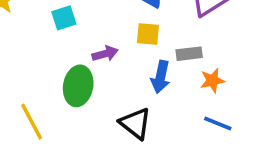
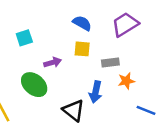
blue arrow: (160, 77) -> (96, 92), moved
green ellipse: (78, 86) -> (34, 85), turned -60
blue line: (218, 123) -> (146, 110), moved

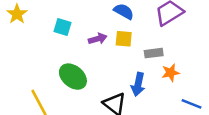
cyan square: (24, 38) -> (63, 27), turned 35
purple arrow: (53, 62) -> (98, 39), moved

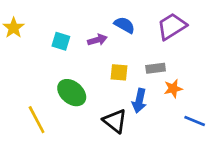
purple arrow: (98, 39) -> (97, 40), moved
yellow square: (124, 39) -> (119, 72), moved

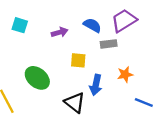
blue semicircle: (124, 25) -> (92, 25), moved
cyan square: (61, 41) -> (20, 25), moved
gray rectangle: (156, 68) -> (109, 44), moved

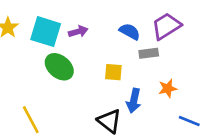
cyan square: (20, 25) -> (46, 32), size x1.6
purple arrow: (60, 32) -> (78, 32), moved
green ellipse: (37, 78) -> (59, 67), moved

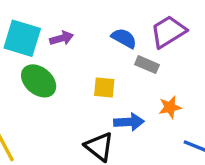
gray rectangle: (149, 53) -> (147, 65), turned 30
blue arrow: (134, 101) -> (129, 122), turned -105

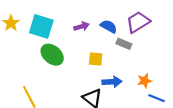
purple arrow: (62, 38) -> (81, 26), moved
orange star: (170, 107) -> (145, 81), moved

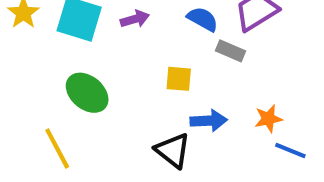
purple arrow: (81, 26) -> (135, 19), moved
green ellipse: (52, 55) -> (87, 93), moved

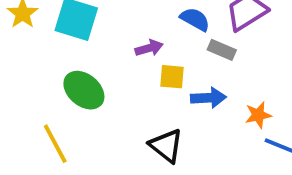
purple arrow: (135, 19) -> (149, 48), moved
blue arrow: (209, 121) -> (208, 98), moved

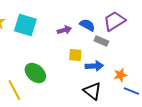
purple arrow: (149, 48) -> (64, 30), moved
green ellipse: (84, 90) -> (35, 73), moved
black triangle: (166, 146) -> (92, 91), moved

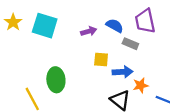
purple trapezoid: (114, 21) -> (145, 21), turned -70
green ellipse: (35, 73) -> (56, 80), turned 45
orange star: (120, 75) -> (141, 85), moved

